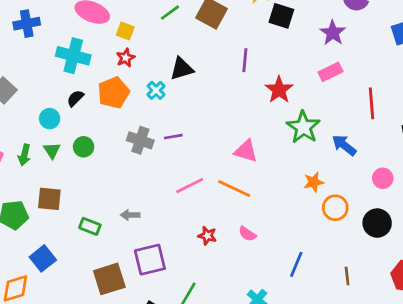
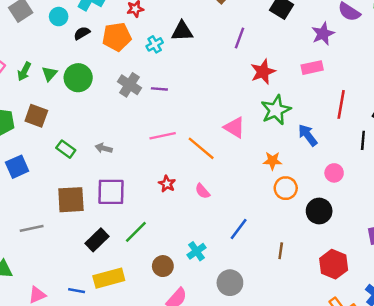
cyan circle: (50, 119) -> (59, 17), moved
green circle: (84, 147) -> (78, 78), size x1.5
pink triangle: (246, 151) -> (234, 127), moved

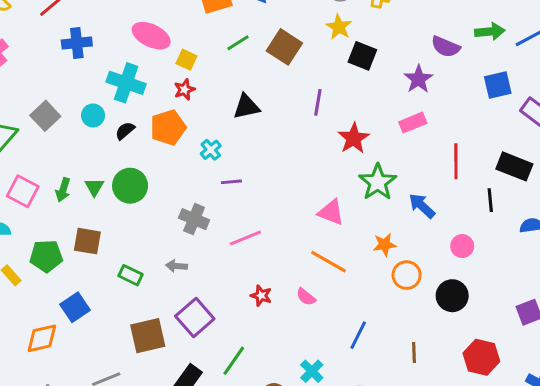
cyan cross: (155, 44) -> (211, 150), moved
gray cross: (130, 85) -> (194, 219), moved
orange line: (201, 148) -> (328, 262), moved
purple square: (111, 192) -> (195, 318), turned -32

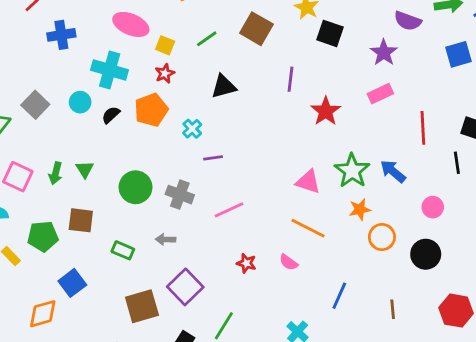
green line: (238, 43) -> (207, 39), moved
green star: (378, 182) -> (352, 171), moved
green circle: (130, 186) -> (136, 187), moved

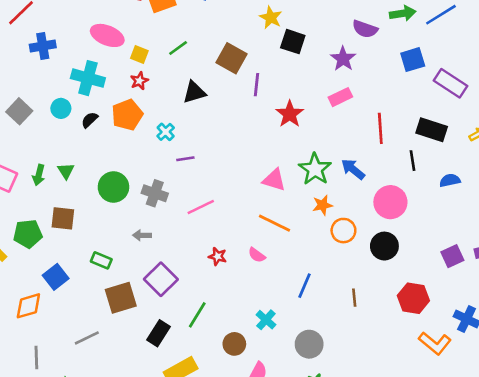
brown square: (256, 29) -> (232, 58), moved
pink circle: (433, 207) -> (390, 202), size x1.6
green rectangle: (123, 250) -> (101, 260), moved

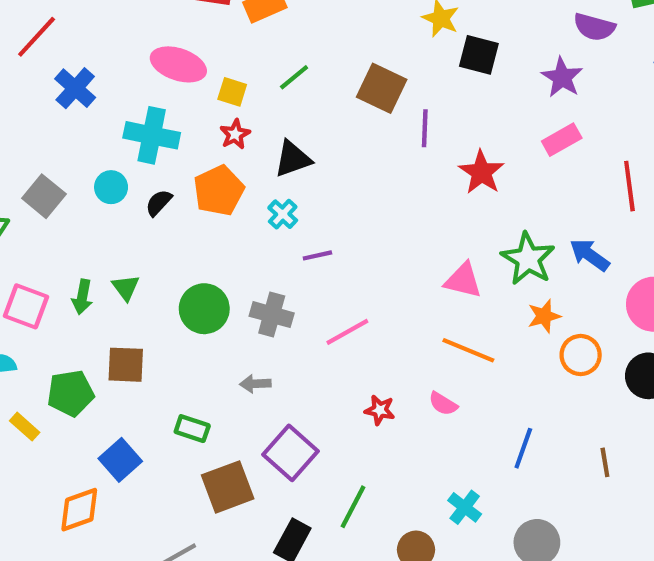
blue cross: (43, 46) -> (75, 88), turned -35
black triangle: (194, 92) -> (293, 159), moved

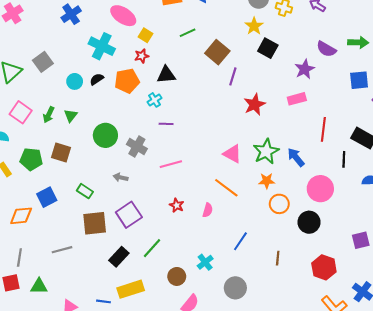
green line: (294, 77) -> (188, 33), moved
cyan circle: (111, 187) -> (75, 81), moved
pink semicircle: (443, 404) -> (208, 210), turned -120

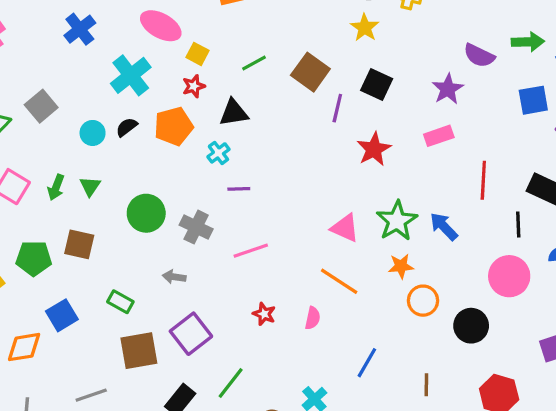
green line: (188, 33) -> (254, 63), moved
cyan cross: (102, 46) -> (131, 75), turned 30
black square: (268, 48) -> (377, 85), moved
pink circle: (320, 189) -> (509, 276), moved

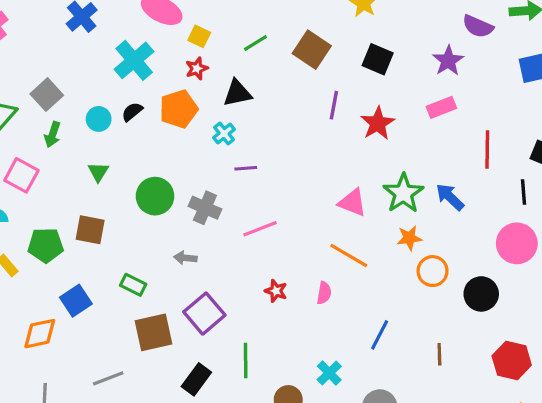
purple line: (337, 108) -> (334, 105), moved
green arrow: (56, 187) -> (53, 135), moved
green line: (231, 383) -> (246, 361), turned -36

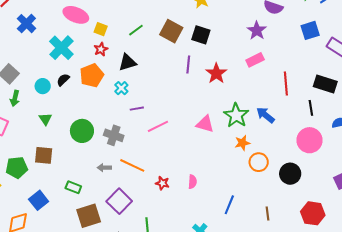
black square: (378, 59) -> (201, 35), moved
pink line: (260, 229) -> (158, 126), moved
orange line: (349, 255) -> (132, 165), moved

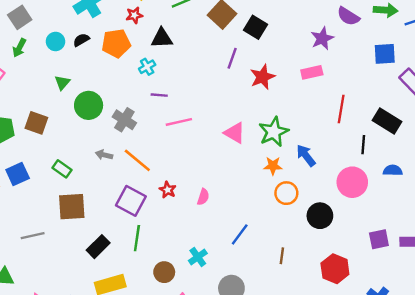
blue arrow: (265, 115) -> (306, 155), moved
green triangle: (45, 119) -> (62, 83), moved
purple square: (119, 201) -> (131, 201), moved, turned -30

